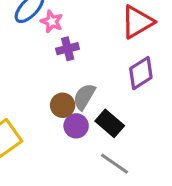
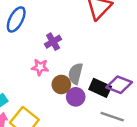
pink star: (52, 22) -> (40, 67), moved
purple diamond: (141, 73) -> (119, 85), moved, turned 70

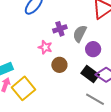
gray semicircle: (76, 74) -> (80, 34), moved
purple circle: (76, 97) -> (93, 49), moved

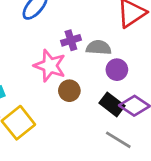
gray semicircle: (80, 34) -> (99, 48), turned 66
pink star: (45, 47) -> (50, 66), size x1.6

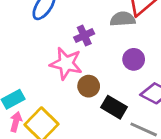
gray semicircle: (99, 48) -> (123, 19), moved
black rectangle: (112, 104) -> (114, 107), moved

